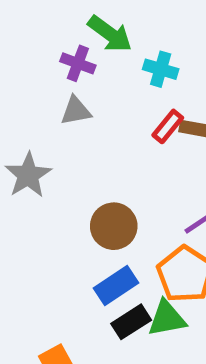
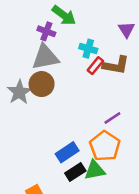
cyan cross: (161, 69) -> (88, 49), moved
gray triangle: (76, 111) -> (45, 57), size x1.6
brown circle: (114, 226) -> (42, 84), moved

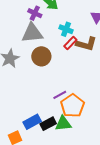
brown circle: (42, 84) -> (41, 56), moved
purple line: (112, 118) -> (60, 95), moved
blue rectangle: (67, 152) -> (32, 122), moved

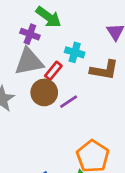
red rectangle: (70, 43) -> (53, 71), moved
purple line: (60, 95) -> (69, 102), moved

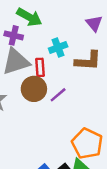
cyan cross: (75, 52) -> (58, 47), turned -30
red rectangle: (53, 71) -> (40, 67), turned -36

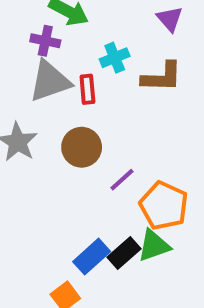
brown circle: (34, 89) -> (82, 147), moved
purple line: (58, 95) -> (122, 180), moved

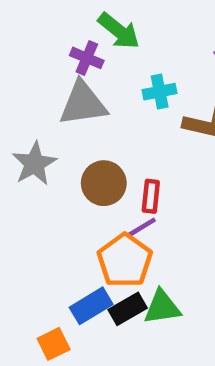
red rectangle: (87, 89) -> (151, 196), moved
orange pentagon: (164, 206) -> (125, 261), moved

